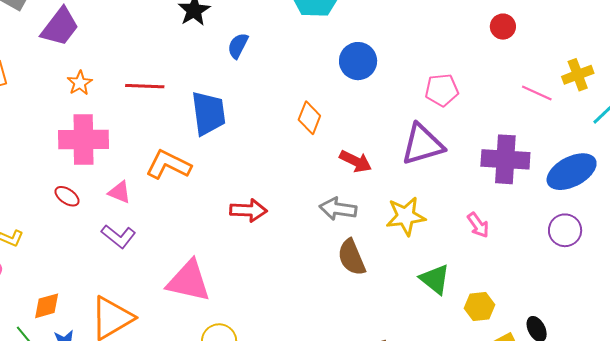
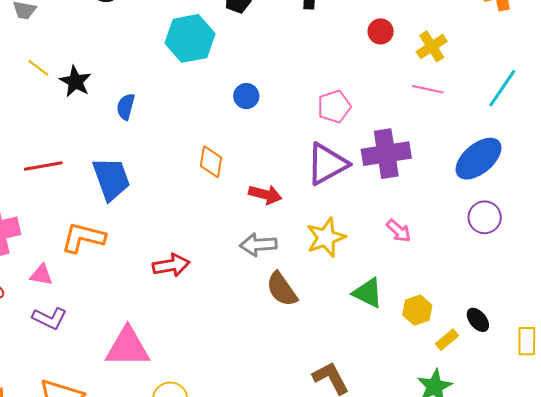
blue circle: (358, 61) -> (246, 96), size x0.7
yellow cross: (578, 75) -> (432, 46), moved
purple cross: (505, 159) -> (386, 154), moved

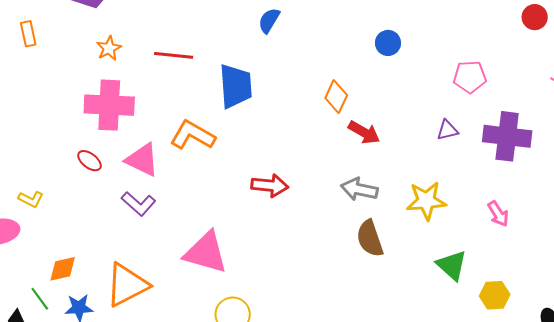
purple triangle: (327, 164) -> (447, 130), size x0.5
red arrow: (265, 194) -> (364, 132), moved
pink triangle: (41, 275) -> (142, 160), size x1.5

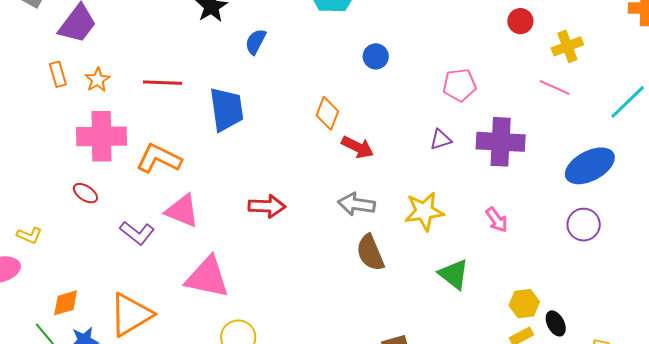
orange rectangle: (28, 34) -> (58, 74), moved
orange L-shape: (193, 135) -> (159, 159), moved
pink triangle: (142, 160) -> (182, 211), moved
yellow hexagon: (495, 295) -> (524, 304), moved

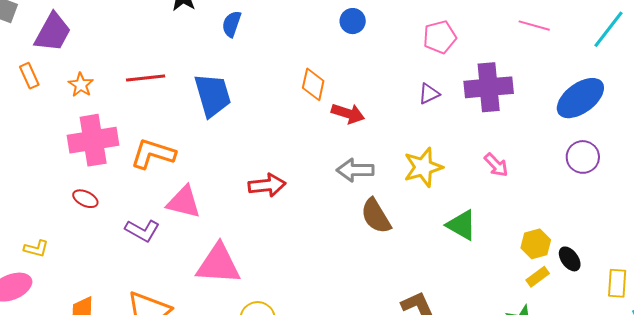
orange rectangle: (58, 74) -> (29, 76), moved

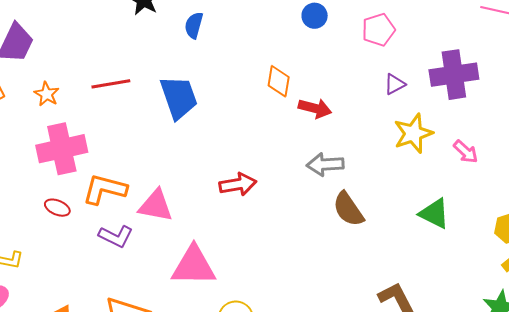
pink pentagon: (440, 37) -> (378, 30), moved
orange L-shape: (153, 154) -> (105, 189), moved
yellow star: (423, 167) -> (413, 133), moved

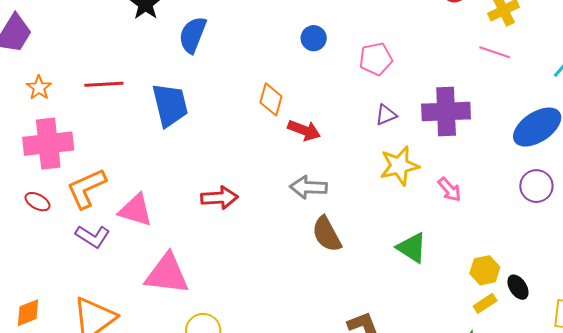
blue semicircle: (194, 25) -> (193, 35), size x1.4
orange L-shape: (105, 189) -> (86, 188), turned -45

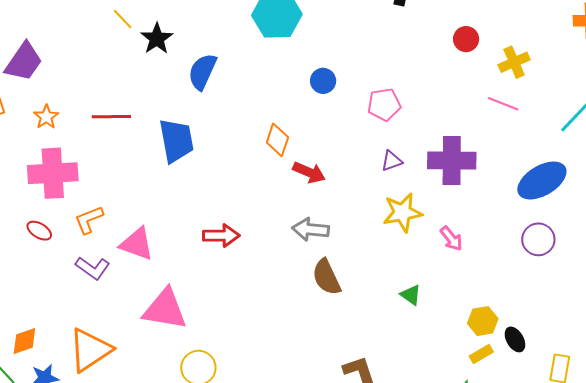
orange L-shape: (86, 188) -> (89, 220), size x0.7
green triangle: (412, 248) -> (411, 295), size x0.7

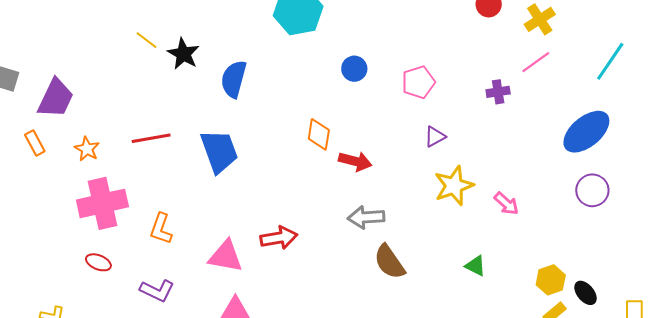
pink line: (503, 104) -> (536, 62), turned -48
purple cross: (452, 161) -> (498, 92), moved, size x0.5
orange L-shape: (89, 220) -> (161, 229), moved, turned -40
pink triangle: (137, 244) -> (226, 256), moved

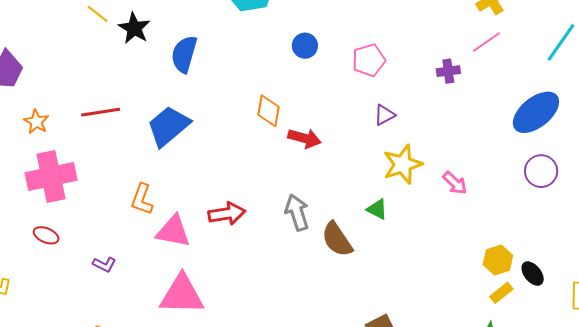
blue trapezoid: (219, 151) -> (168, 126), turned -111
gray arrow: (366, 217) -> (297, 212), moved, turned 75
orange L-shape: (161, 229) -> (142, 199), moved
green triangle: (475, 266) -> (377, 209), moved
purple L-shape: (157, 291) -> (104, 264), size x0.7

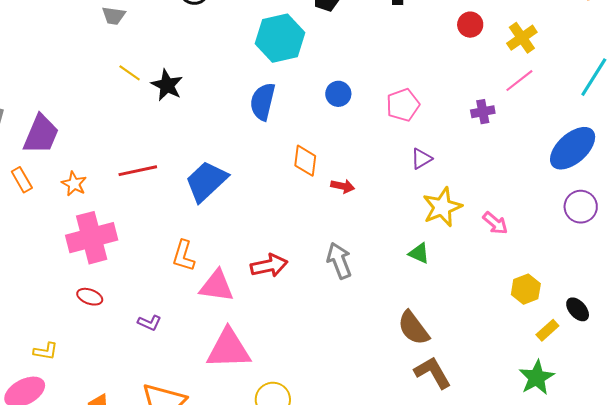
blue semicircle: (184, 54) -> (263, 102), moved
red arrow: (304, 138) -> (343, 186), size x0.7
brown semicircle: (337, 239) -> (413, 328), moved
yellow hexagon: (498, 260) -> (526, 289), moved

